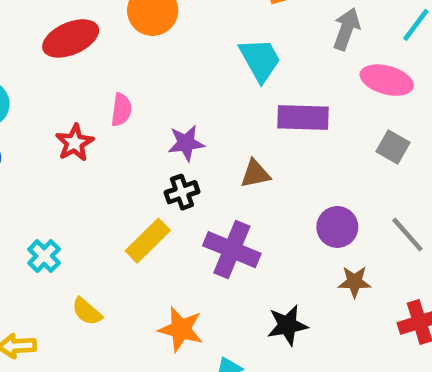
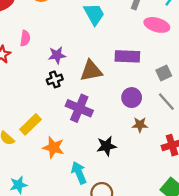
purple rectangle: (303, 118) -> (127, 56), moved
gray square: (393, 147) -> (164, 73), moved, turned 35
brown triangle: (255, 174) -> (91, 71), size x1.5
yellow rectangle: (148, 241) -> (30, 124), moved

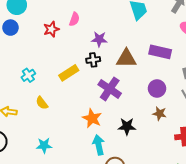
yellow rectangle: (30, 124) -> (69, 73), moved
orange star: (53, 147) -> (92, 118), moved

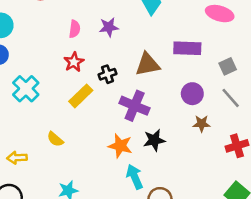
red star: (51, 29) -> (74, 62), moved
purple star: (99, 39) -> (109, 27), moved
cyan cross: (28, 75) -> (26, 89), moved, size x1.5
black star: (127, 126) -> (154, 140), moved

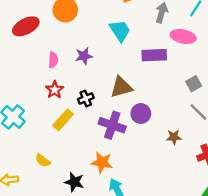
purple rectangle: (187, 48) -> (154, 55), moved
purple circle: (192, 94) -> (141, 114), moved
black star: (154, 140) -> (74, 182), moved, turned 30

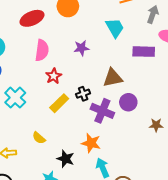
pink semicircle: (53, 60) -> (42, 50), moved, size x1.5
black cross: (86, 99) -> (83, 94), moved

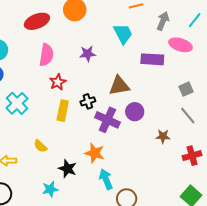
yellow rectangle: (59, 103) -> (63, 111), turned -36

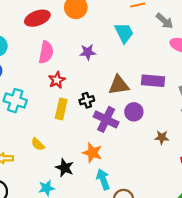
gray arrow: (163, 21) -> (165, 21), turned 108
purple rectangle: (152, 59) -> (153, 81), moved
cyan cross: (17, 103) -> (15, 101), turned -30

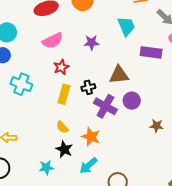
pink semicircle: (46, 52) -> (53, 41), turned 50
purple rectangle: (153, 81) -> (151, 52), moved
yellow semicircle: (38, 144) -> (62, 127), moved
cyan arrow: (103, 179) -> (88, 166), moved, turned -114

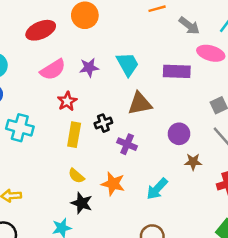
cyan trapezoid: (126, 26) -> (128, 64), moved
purple star: (91, 43) -> (89, 68), moved
purple circle: (132, 101) -> (179, 134), moved
purple cross: (105, 106) -> (127, 144), size x0.7
cyan arrow: (88, 166) -> (157, 189), moved

